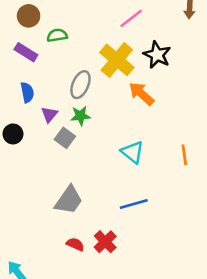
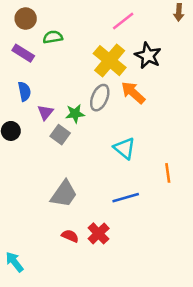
gray ellipse: (80, 85) -> (100, 98), moved
orange line: (184, 155) -> (168, 173), moved

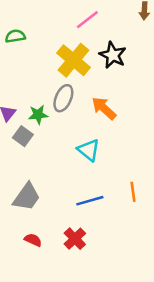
orange arrow: (133, 93) -> (104, 108), moved
orange line: (168, 173) -> (133, 192), moved
red cross: (99, 233) -> (75, 239), moved

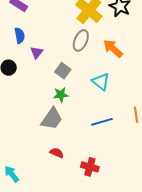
green star: (38, 115) -> (61, 95), moved
gray square: (23, 136) -> (63, 71), moved
red cross: (75, 239) -> (90, 167), moved, turned -30

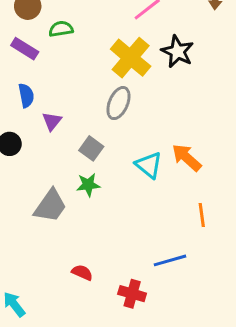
orange arrow: (113, 49) -> (187, 158), moved
gray trapezoid: (52, 119) -> (50, 206), moved
blue line: (102, 122) -> (170, 260), moved

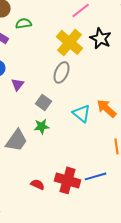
red cross: (132, 294) -> (68, 180), moved, size x1.4

